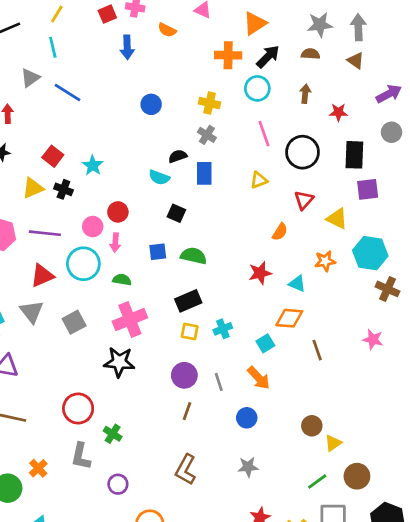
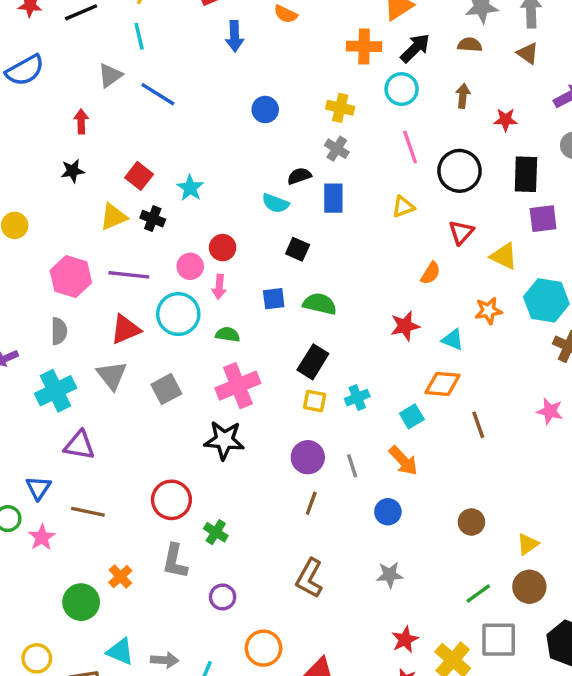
black rectangle: (188, 301) -> (313, 362), turned -35
yellow triangle: (333, 443) -> (528, 544), moved

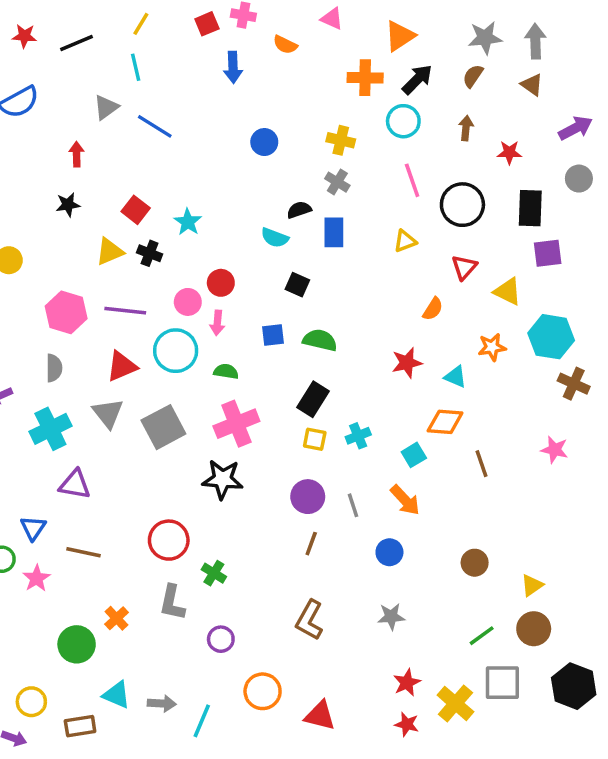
brown semicircle: (470, 45) -> (473, 76), turned -60
gray square: (166, 389) -> (163, 427), size x1.4

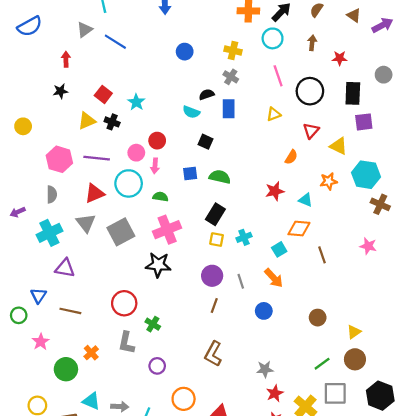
purple arrow: (575, 128) -> (382, 25), moved
pink star: (37, 578) -> (41, 342), moved
gray star: (391, 617) -> (265, 369), moved

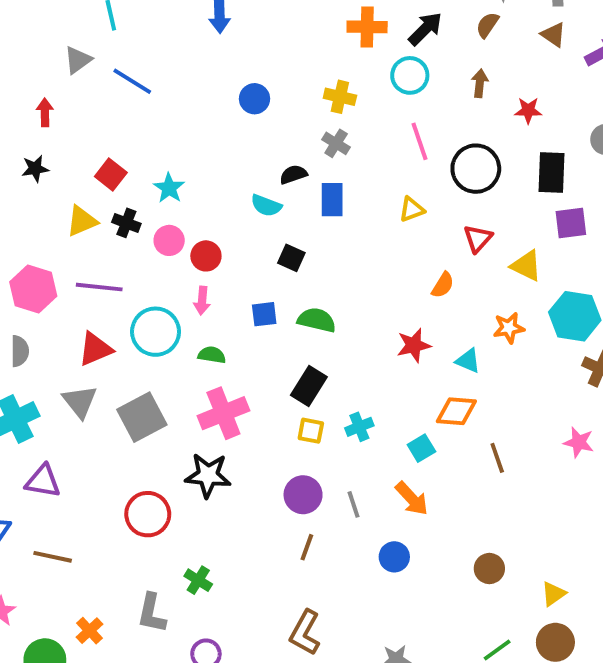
pink circle: (136, 153) -> (169, 240), moved
red circle: (124, 303) -> (148, 514), moved

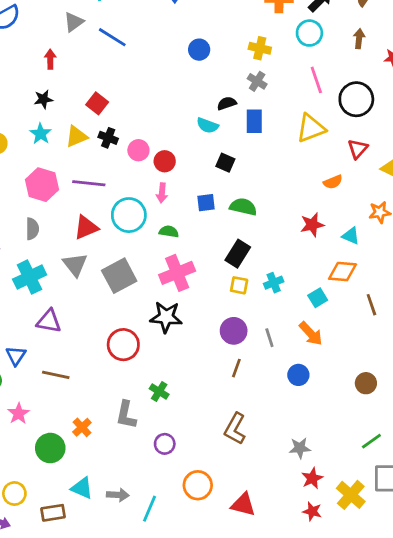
cyan star: (169, 188) -> (41, 134), moved
yellow triangle: (412, 209) -> (311, 128), size x1.6
orange semicircle: (443, 285) -> (333, 182), turned 36

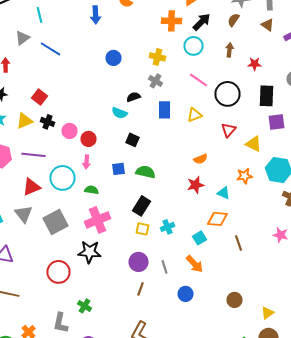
pink line: (316, 80) -> (198, 80), turned -36
blue rectangle: (254, 121) -> (164, 110), moved
yellow triangle: (311, 128) -> (194, 115), size x0.7
orange semicircle: (333, 182) -> (200, 159), moved

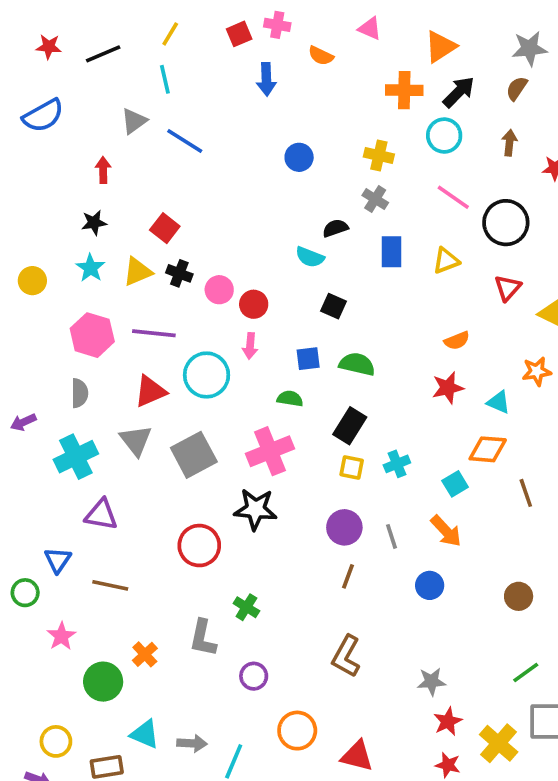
green semicircle: (92, 190) -> (290, 399), moved

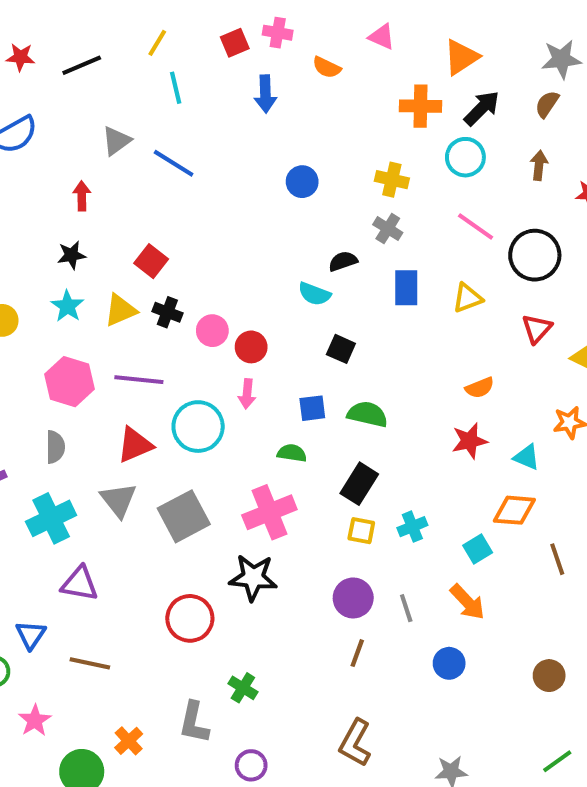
cyan line: (165, 79) -> (176, 88), moved

